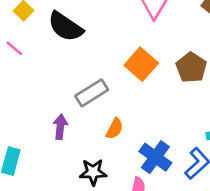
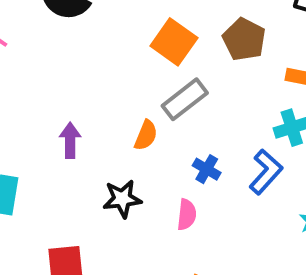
gray rectangle: (92, 93) -> (185, 99), moved
blue cross: (155, 157) -> (207, 169), size x0.6

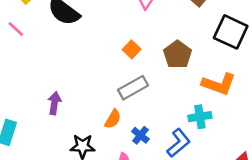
orange square: (174, 42) -> (132, 49), size x0.6
orange semicircle: (146, 135) -> (113, 119), moved

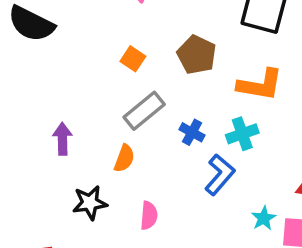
purple arrow: (54, 103) -> (62, 139), moved
blue cross: (140, 135) -> (192, 132), moved

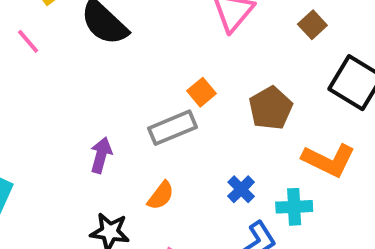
gray rectangle: (144, 111) -> (172, 128), moved

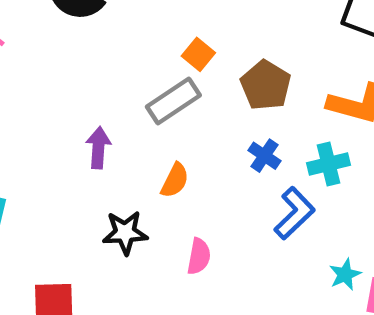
brown pentagon: (271, 108) -> (266, 85), moved

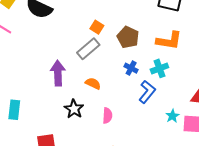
purple arrow: (98, 148) -> (58, 73), size x1.4
orange semicircle: (175, 180) -> (93, 83), turned -84
black star: (125, 233) -> (74, 109), turned -30

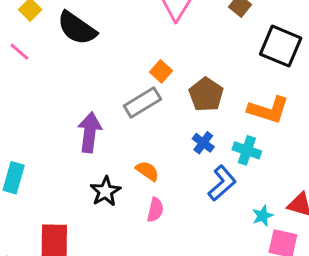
cyan cross: (159, 68) -> (247, 150), turned 30
orange semicircle: (93, 83) -> (147, 171), moved
cyan star: (172, 116) -> (263, 216), moved

